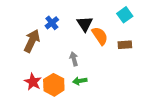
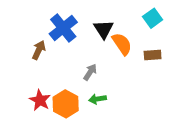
blue cross: (52, 23) -> (63, 28), size x1.6
brown arrow: (32, 41) -> (39, 50), size x0.7
gray arrow: (74, 59) -> (90, 72), turned 48

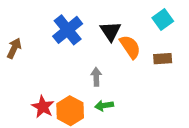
brown arrow: (39, 50) -> (14, 48), moved
gray arrow: (90, 72) -> (96, 77), turned -35

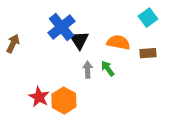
black triangle: (111, 31) -> (79, 40), moved
orange semicircle: (130, 47) -> (118, 42), turned -45
green arrow: (104, 105) -> (108, 68), moved, turned 63

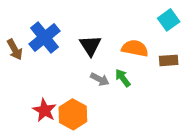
blue cross: (62, 27) -> (44, 37), moved
brown arrow: (13, 44) -> (15, 50), turned 126
gray arrow: (88, 70) -> (100, 79), turned 119

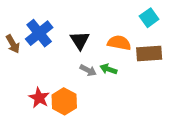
brown rectangle: (169, 60) -> (149, 54), size x1.5
green arrow: (123, 78) -> (108, 69), turned -35

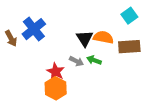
black triangle: (80, 40) -> (85, 38), moved
red star: (39, 98) -> (56, 72), moved

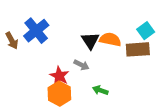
cyan square: (129, 16) -> (146, 31), moved
green arrow: (94, 60) -> (100, 90), moved

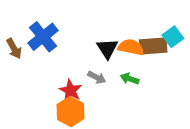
brown rectangle: (138, 49) -> (153, 46), moved
green arrow: (100, 90) -> (130, 79), moved

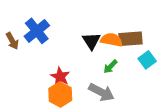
cyan square: (173, 37) -> (147, 60), moved
gray arrow: (97, 77) -> (101, 92), moved, size x1.6
green arrow: (130, 79) -> (110, 67), turned -64

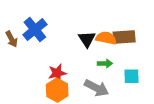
cyan square: (147, 60) -> (131, 76), moved, turned 35
green arrow: (110, 67) -> (105, 64), turned -136
red star: (60, 77) -> (57, 73), turned 30

